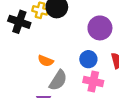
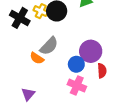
purple circle: (100, 28) -> (91, 51), moved
gray semicircle: (58, 80) -> (49, 46), moved

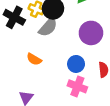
gray semicircle: (49, 46) -> (48, 27), moved
purple circle: (91, 51) -> (91, 33), moved

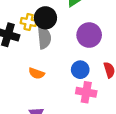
gray semicircle: (48, 27) -> (44, 38), turned -35

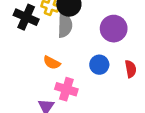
pink cross: (86, 92) -> (66, 89), moved

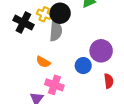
purple circle: (114, 29) -> (101, 51), moved
red semicircle: (131, 69) -> (109, 81), moved

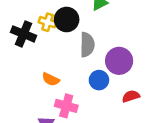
gray semicircle: (56, 31) -> (87, 45), moved
red semicircle: (109, 81) -> (131, 96), turned -96

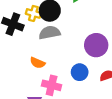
gray semicircle: (87, 45) -> (49, 33), moved, turned -100
blue circle: (99, 80) -> (80, 72), moved

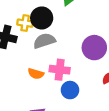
blue circle: (80, 72) -> (70, 90), moved
pink cross: (52, 85) -> (60, 70), moved

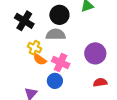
yellow cross: (25, 23) -> (34, 48), moved
blue circle: (70, 90) -> (55, 81), moved

